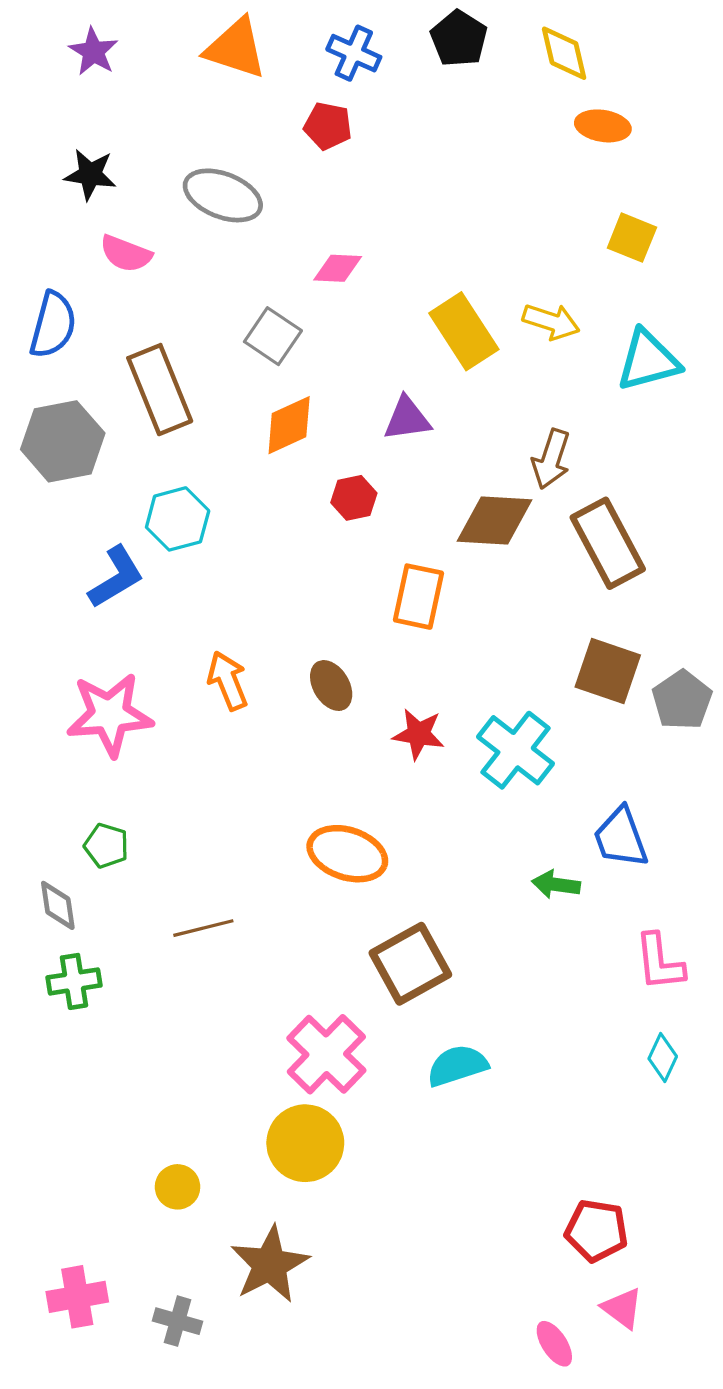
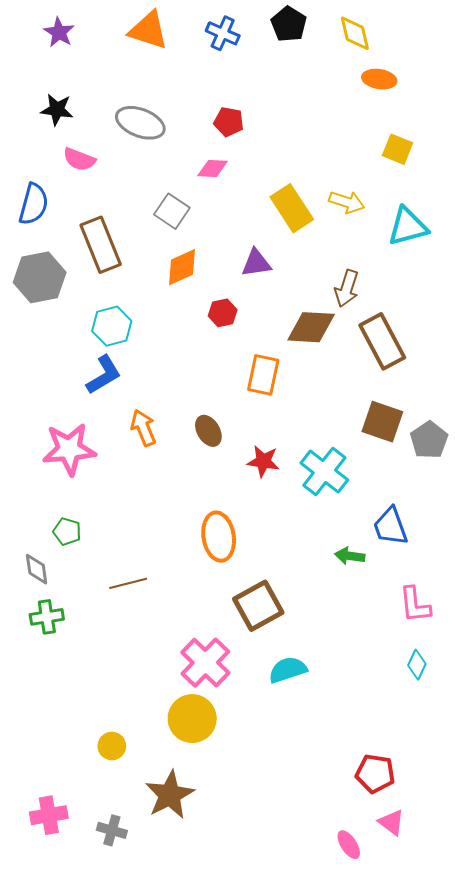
red pentagon: (328, 126) -> (229, 122), moved
blue L-shape: (116, 577) -> (104, 375), moved
orange ellipse: (347, 854) -> (219, 537), turned 63

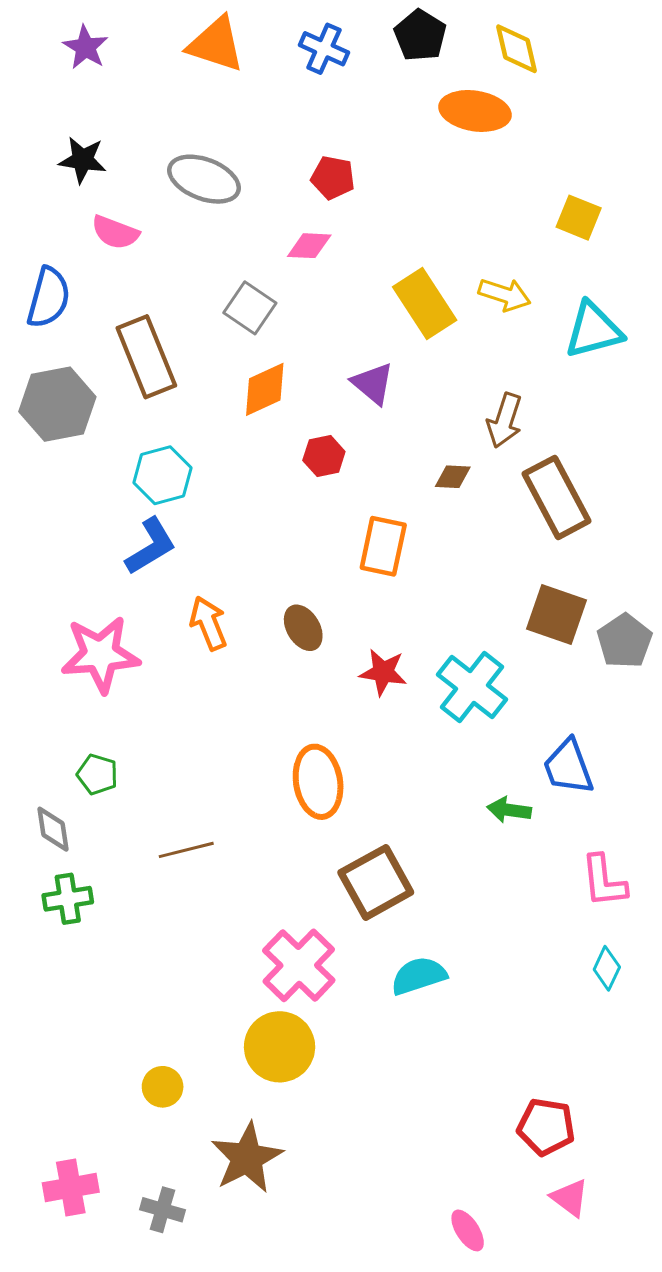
orange ellipse: (379, 79) -> (475, 111), moved, size x1.4
purple triangle: (256, 263) -> (373, 383), turned 48
brown diamond: (311, 327) -> (453, 477), size x0.5
pink ellipse: (349, 845) -> (468, 1230), moved

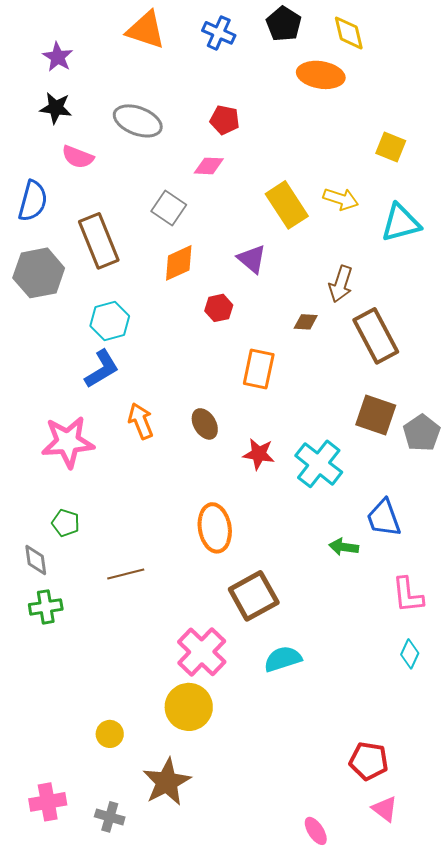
purple star: (86, 47) -> (58, 57), moved

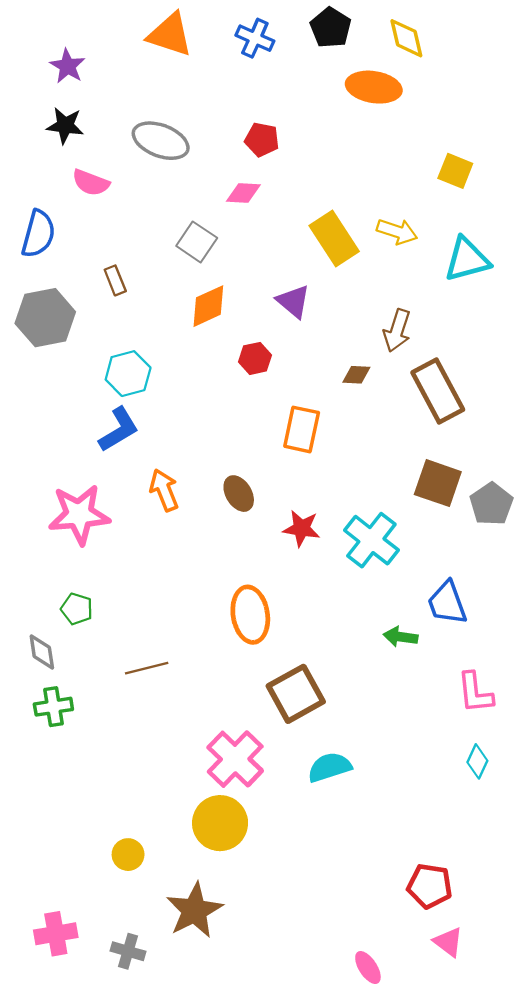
brown rectangle: (99, 241) -> (115, 280), size x0.5

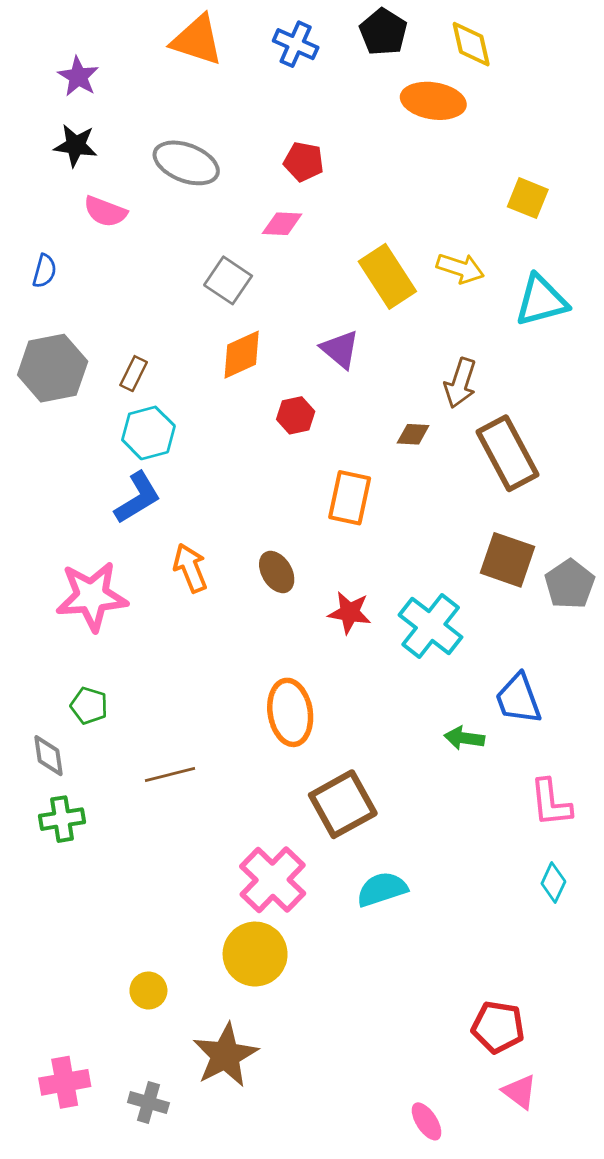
blue semicircle: (38, 234) -> (44, 271), size x0.6
brown rectangle: (115, 280) -> (134, 374), moved, turned 48

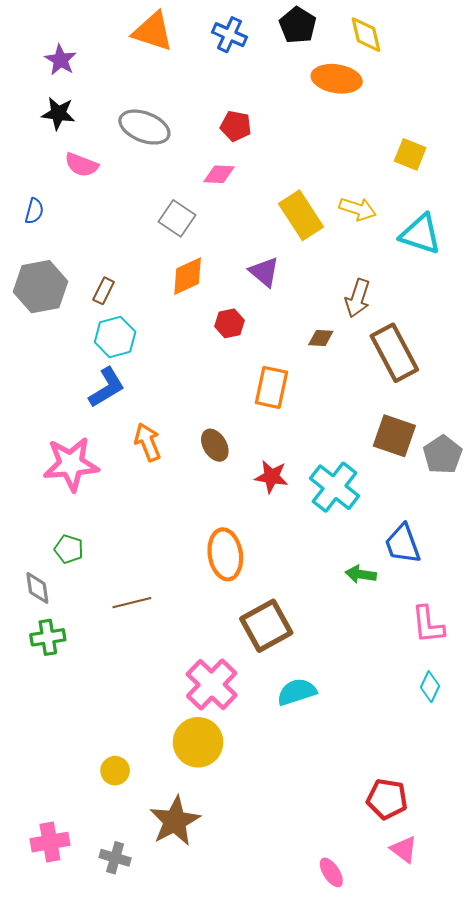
cyan triangle: (541, 301) -> (421, 234), turned 33

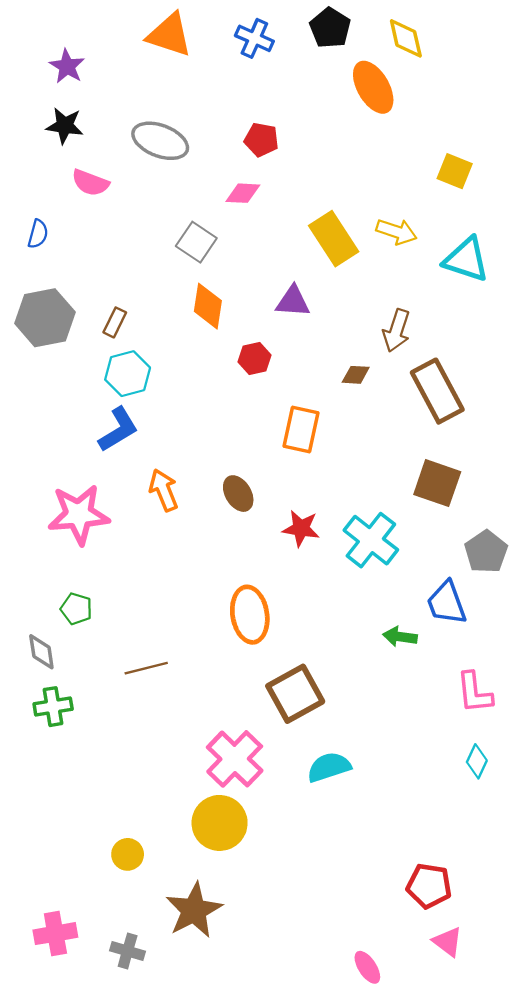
orange ellipse: (337, 79) -> (373, 87), turned 51
purple triangle: (264, 272) -> (293, 301), turned -36
orange diamond: (188, 276) -> (208, 306), turned -57
gray pentagon: (443, 455) -> (486, 552), moved

